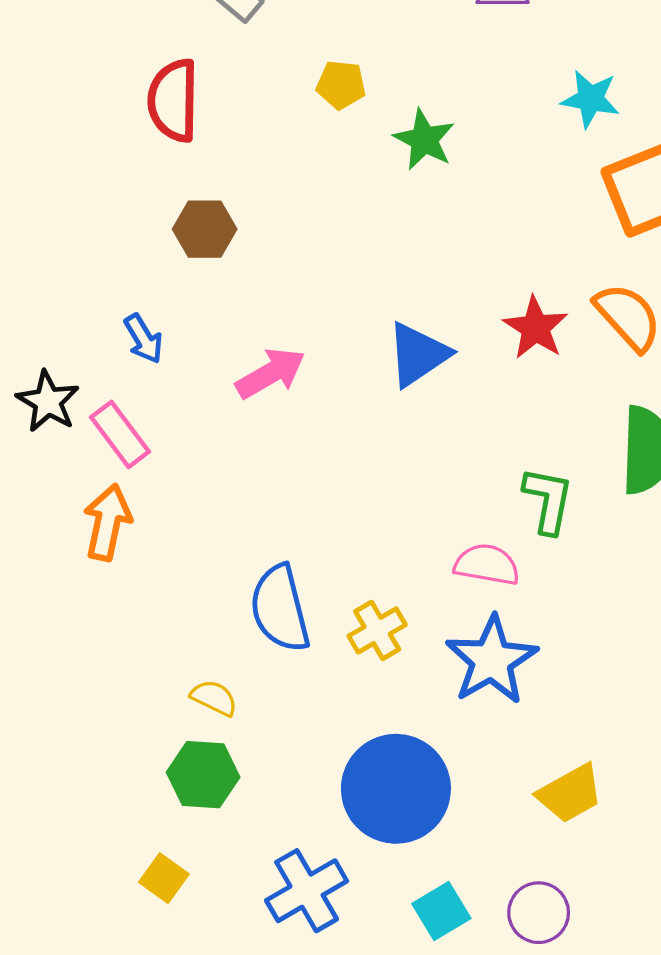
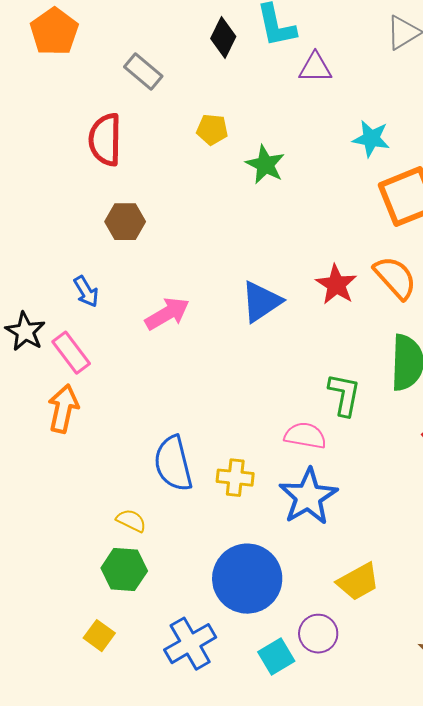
yellow cross: (377, 630) -> (235, 478), turned 36
purple circle: (539, 913) -> (318, 634), moved

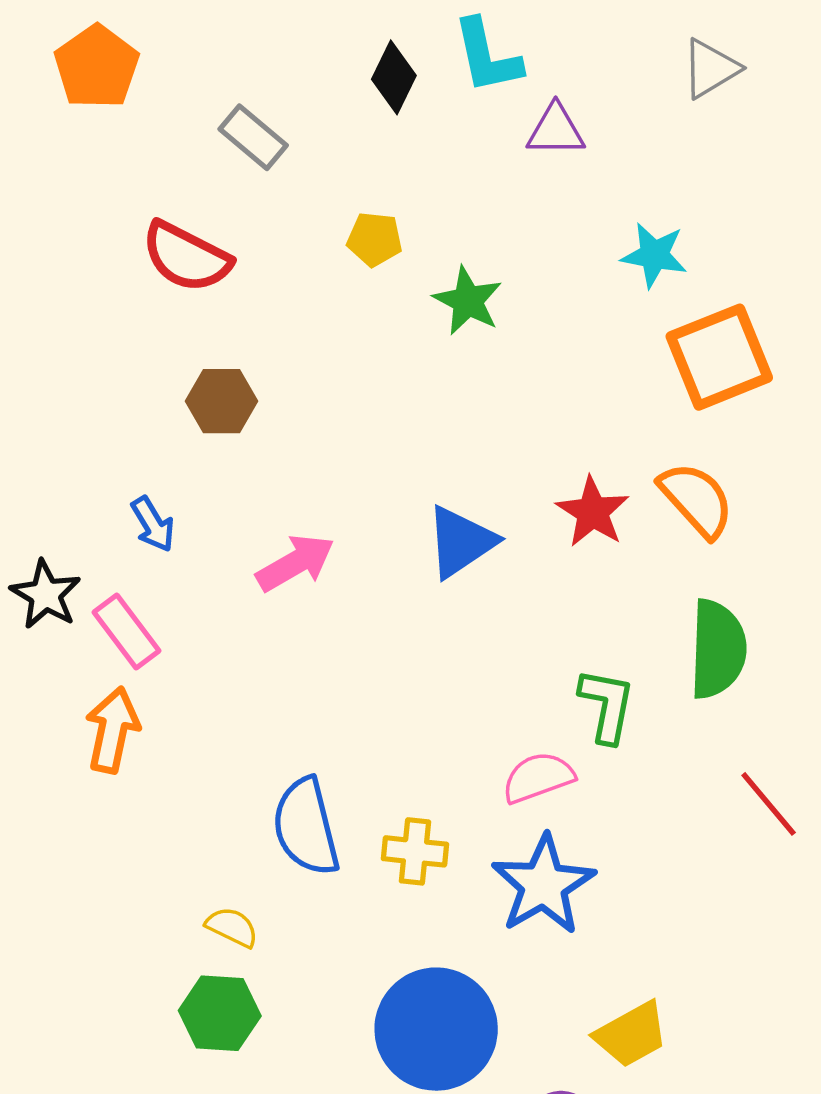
red semicircle: (105, 140) -> (186, 257), turned -64
pink semicircle: (305, 436) -> (538, 778), turned -30

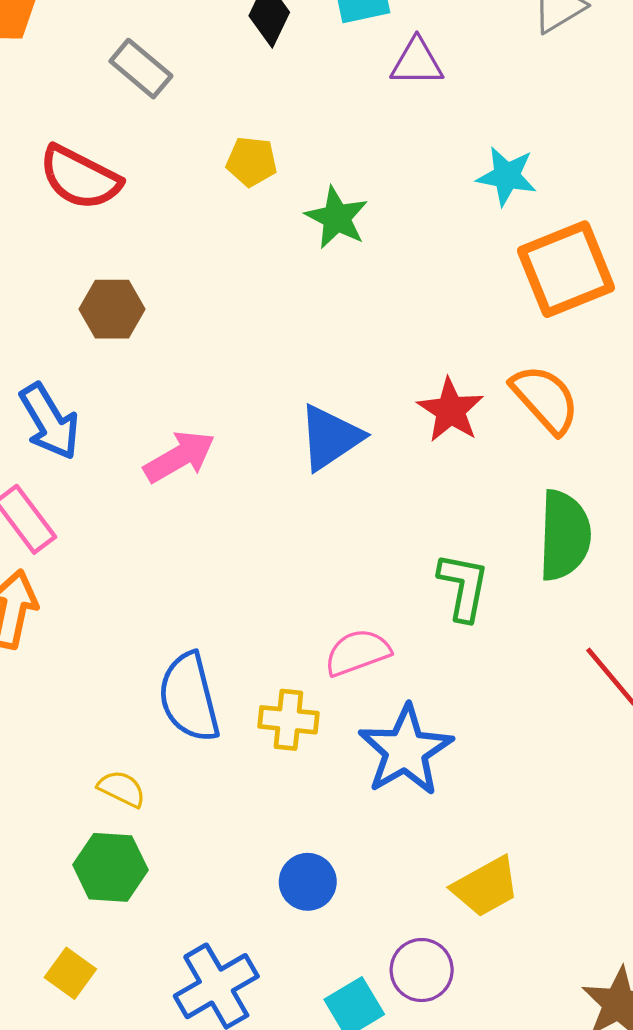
blue arrow: (153, 524) -> (49, 421), size x1.5
pink semicircle: (538, 778) -> (357, 652), moved
blue circle: (436, 1029) -> (308, 882), size x0.5

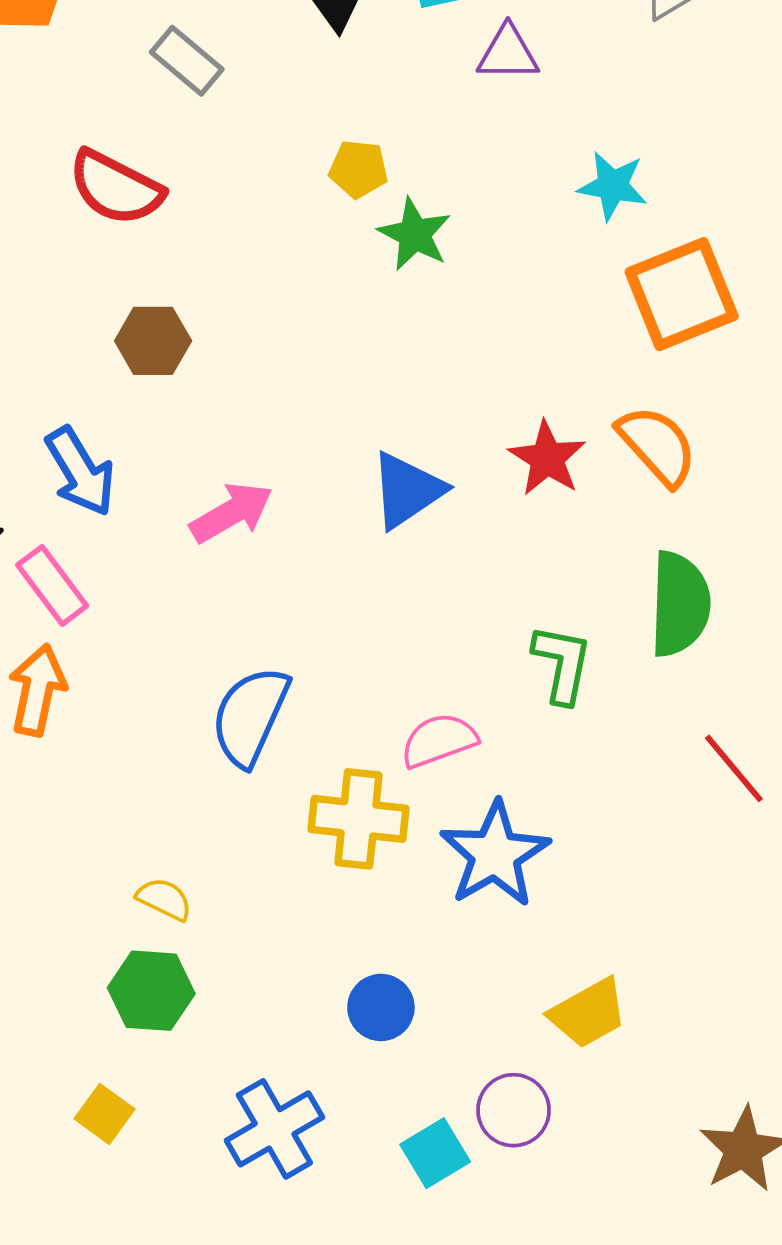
yellow pentagon: (252, 162) -> (359, 169), moved
blue semicircle: (189, 697) -> (250, 716), moved, turned 38
yellow cross: (288, 720) -> (359, 819), size x1.4

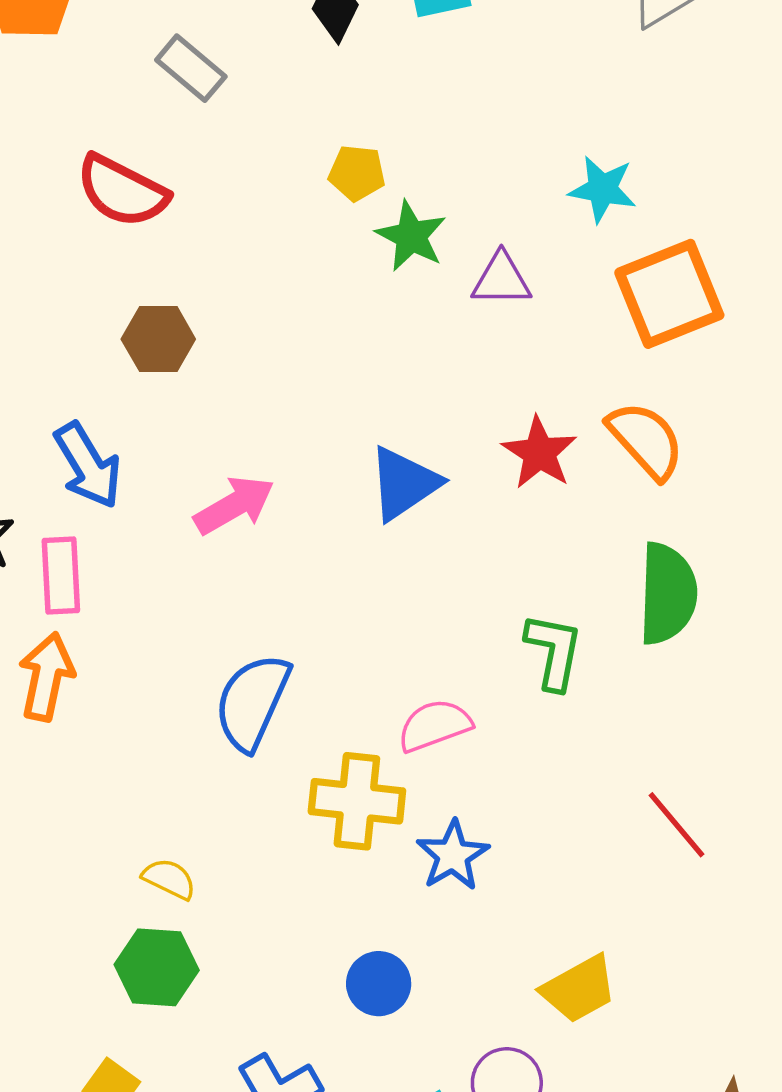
purple triangle: (508, 53) -> (501, 279), moved
pink rectangle: (52, 585) -> (61, 576), turned 34
red line: (734, 768) -> (677, 825), moved
blue star: (495, 854) -> (453, 855), moved, size x0.7

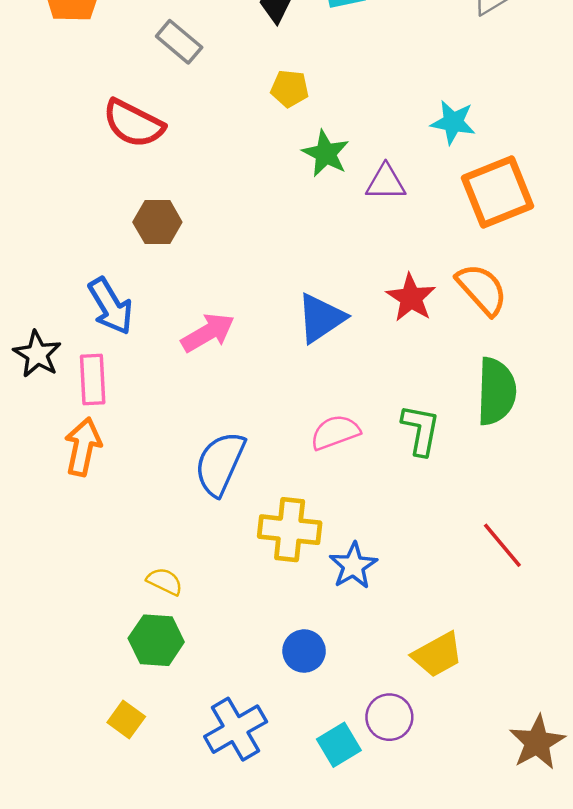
yellow pentagon: (357, 173) -> (290, 89), moved
pink semicircle: (435, 725) -> (335, 432), moved

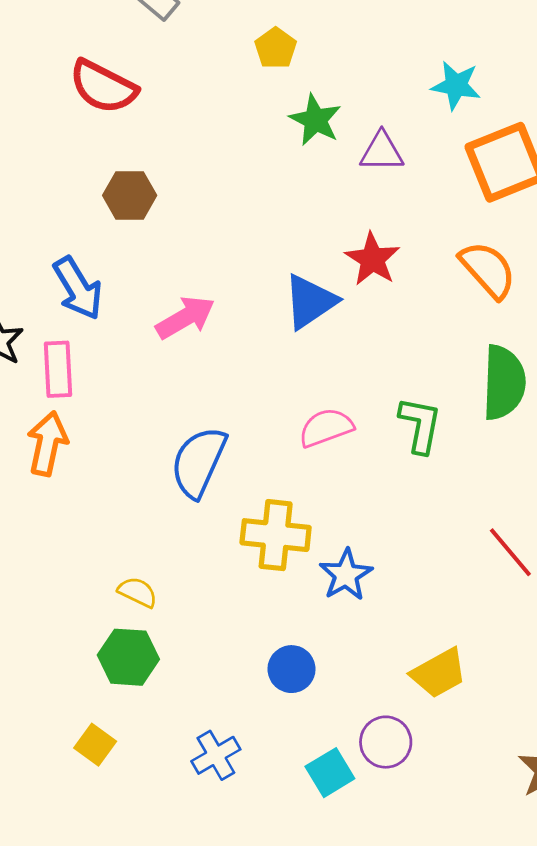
yellow pentagon: (290, 89) -> (276, 48), turned 30
red star: (411, 298) -> (372, 259), moved
blue cross: (236, 729) -> (216, 755), size x0.7

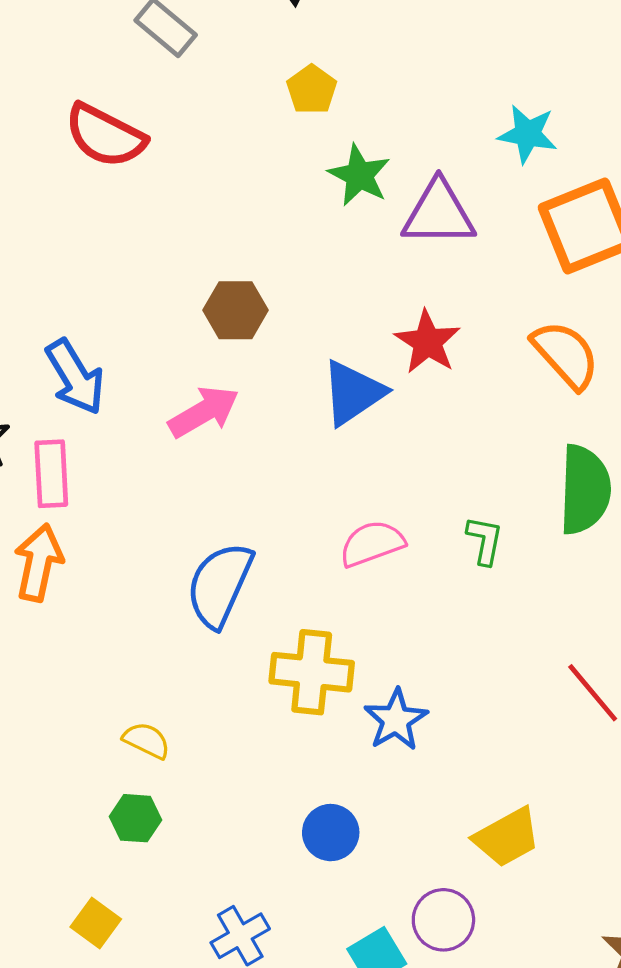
purple triangle: (382, 152) -> (439, 213), size x1.4
brown hexagon: (130, 195) -> (235, 310), moved
green L-shape: (420, 425) -> (485, 540), size x0.7
green hexagon: (128, 657) -> (135, 818), size x0.7

